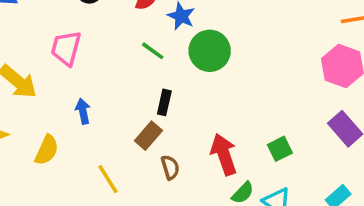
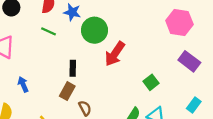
green line: (153, 51) -> (48, 31), moved
red arrow: (224, 154) -> (115, 54), moved, turned -115

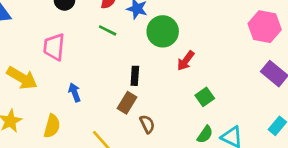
red arrow: (115, 54) -> (186, 61), size x0.7
green square: (151, 82) -> (205, 97), moved

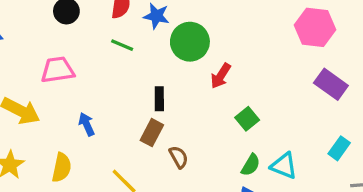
pink trapezoid: (54, 47) -> (58, 70), turned 80

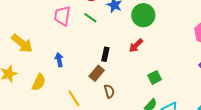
green circle: (190, 42) -> (143, 15), moved
pink trapezoid: (58, 70) -> (62, 16), moved, turned -85
red arrow: (221, 76) -> (136, 45), moved

